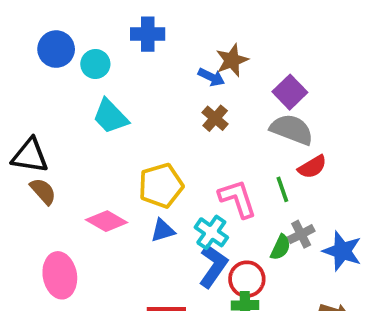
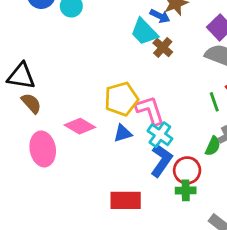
cyan trapezoid: (110, 116) -> (144, 32), moved
pink L-shape: (238, 199) -> (150, 110), moved
pink ellipse: (60, 275) -> (43, 149), moved

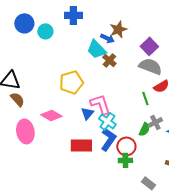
yellow pentagon: (121, 99) -> (71, 82), moved
blue triangle: (123, 133) -> (87, 113), moved, turned -32
red rectangle: (126, 200) -> (81, 145), moved

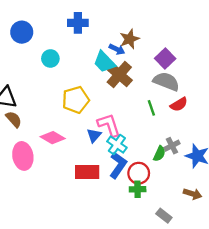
cyan circle: (45, 31) -> (50, 58), moved
brown cross: (109, 60) -> (119, 75), size x1.6
green line: (145, 98) -> (151, 108), moved

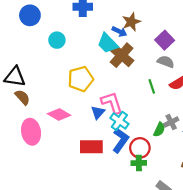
gray semicircle: (166, 81) -> (166, 62), size x0.7

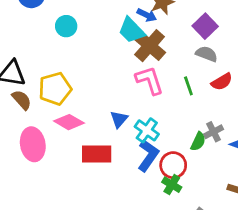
yellow pentagon: (81, 79) -> (55, 89), moved
pink L-shape: (112, 103) -> (150, 80), moved
red rectangle: (91, 147) -> (97, 154), moved
green cross: (139, 163) -> (172, 185), turned 32

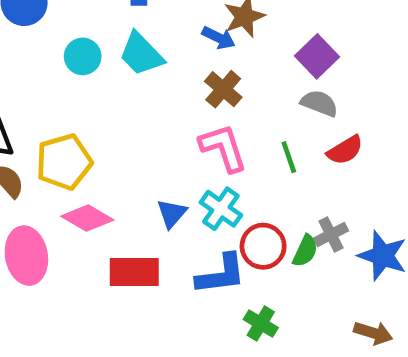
cyan trapezoid: (131, 30) -> (141, 54), moved
brown cross: (150, 46) -> (223, 89), size x0.7
cyan cross: (147, 130) -> (221, 209), moved
blue L-shape: (148, 155) -> (221, 274), turned 48
red circle: (173, 165) -> (263, 246), moved

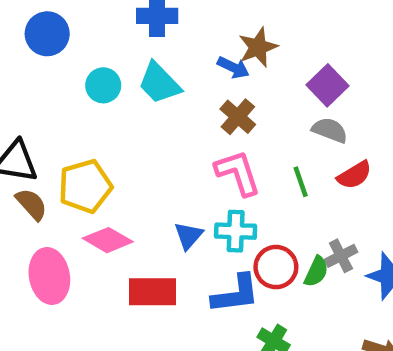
cyan cross: (221, 209) -> (236, 231), turned -33

